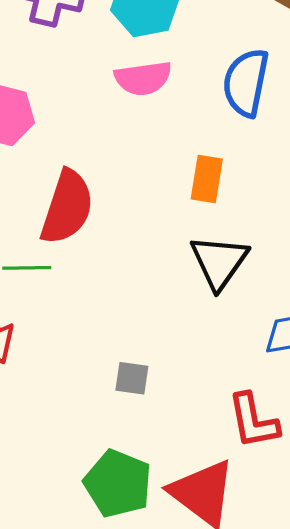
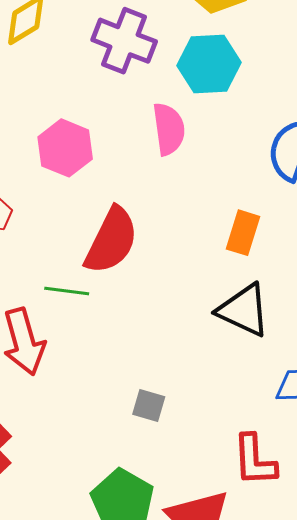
pink semicircle: (143, 78) -> (169, 129), moved, turned -98
black triangle: (219, 262) -> (244, 310), turned -48

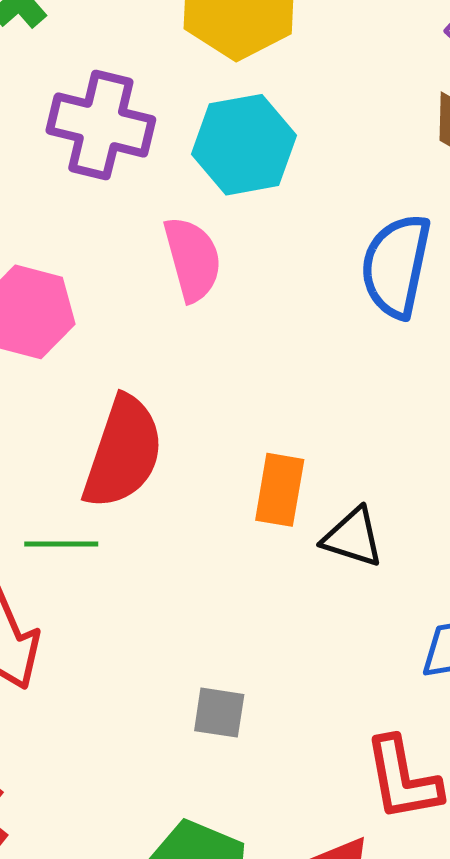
orange rectangle: (243, 233) -> (280, 490), moved
black triangle: (244, 310) -> (353, 537), size x0.7

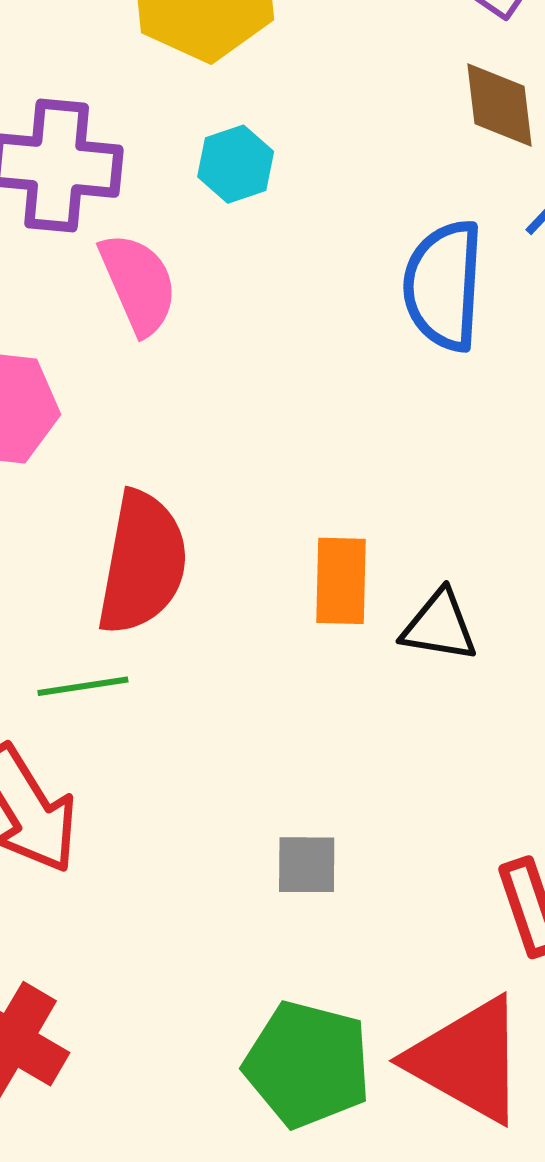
cyan hexagon: (244, 145) -> (236, 164), size x0.6
pink semicircle: (192, 259) -> (138, 284), moved

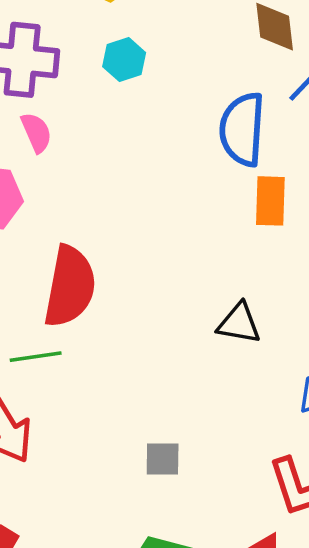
pink semicircle: (138, 284) -> (36, 133), moved, size x0.7
orange rectangle: (341, 581) -> (270, 201), moved

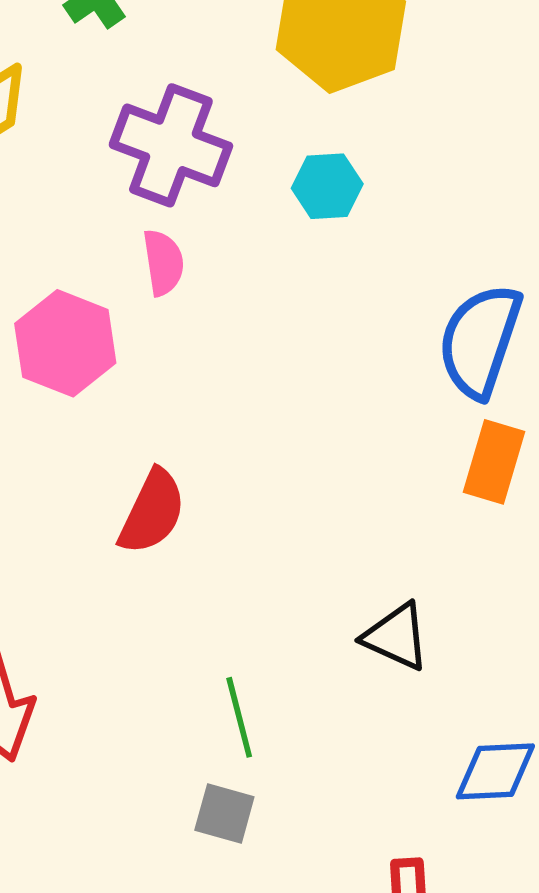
red semicircle: (70, 287) -> (152, 512), size x0.7
green line: (36, 357) -> (239, 717), moved, turned 69

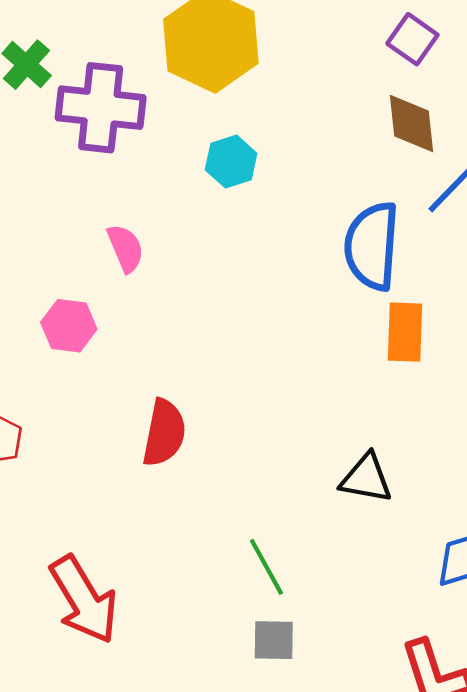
purple cross: (171, 145) -> (101, 108), moved
pink hexagon: (65, 343) -> (69, 326), size x0.7

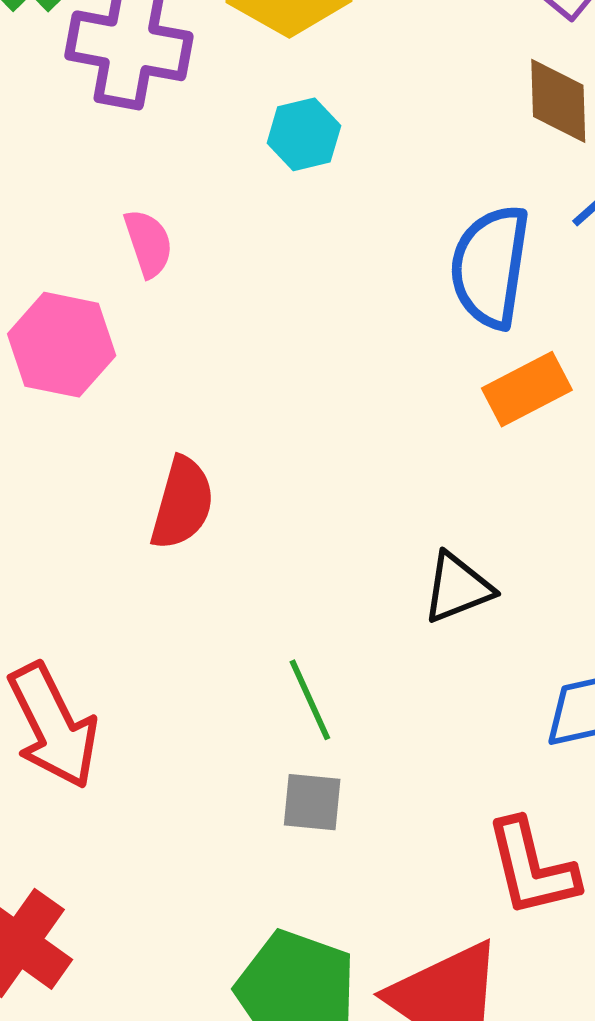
pink hexagon: (69, 326) -> (62, 345), size x1.4
orange rectangle: (405, 332) -> (527, 389), turned 56
black triangle: (366, 478) -> (457, 588), turned -36

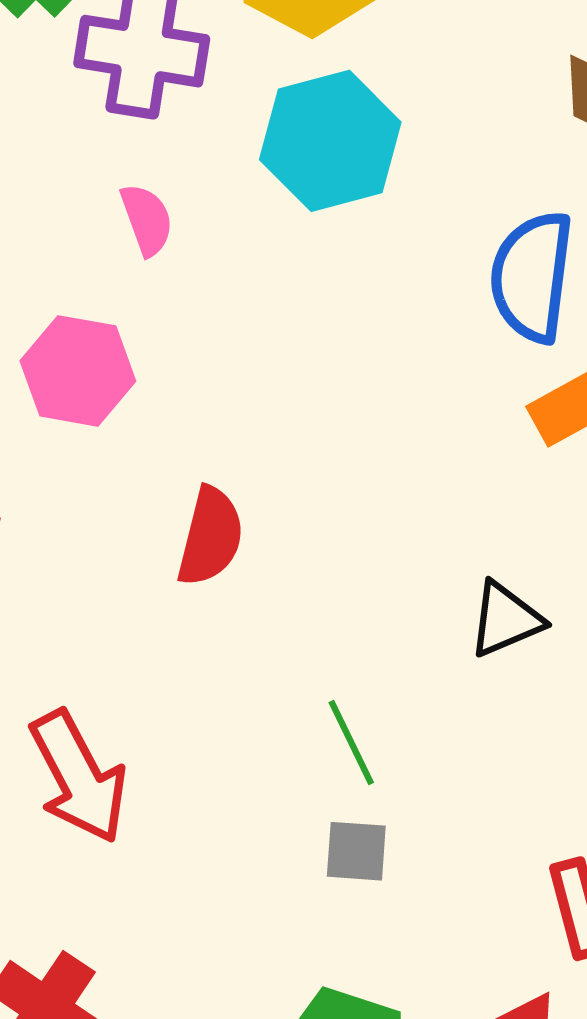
cyan hexagon: (304, 134) -> (330, 141), size x1.8
pink semicircle: (148, 243) -> (147, 220), moved

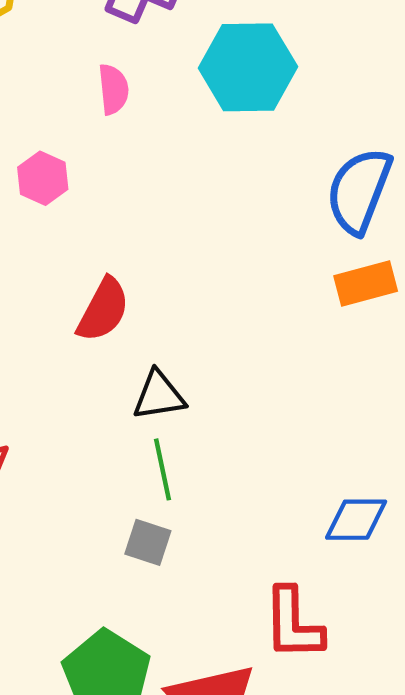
pink hexagon: (78, 371) -> (43, 178), size x0.7
black triangle: (505, 619) -> (159, 395), moved

